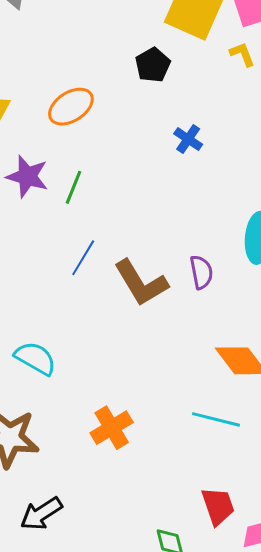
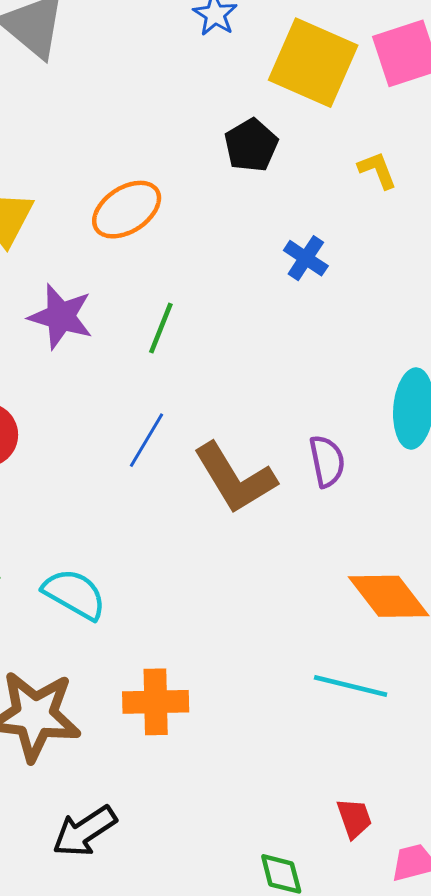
yellow L-shape: (242, 54) -> (377, 170), moved
green line: (73, 187) -> (161, 328), moved
orange cross: (112, 428) -> (156, 702), moved, turned 30
red trapezoid: (218, 506) -> (354, 818), size x0.7

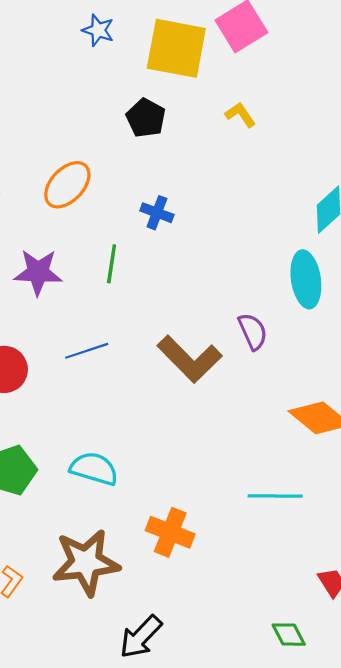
blue cross: (306, 258) -> (157, 213), moved
blue line: (147, 440) -> (87, 351), moved, turned 54
cyan line: (351, 686) -> (275, 496), moved
orange cross: (156, 702) -> (170, 532), turned 36

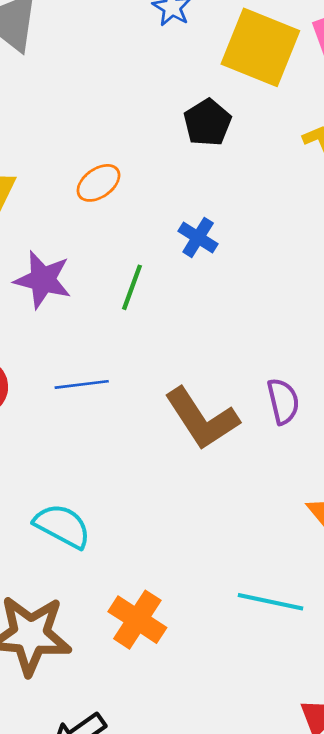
orange ellipse: (67, 185) -> (98, 183), size x0.7

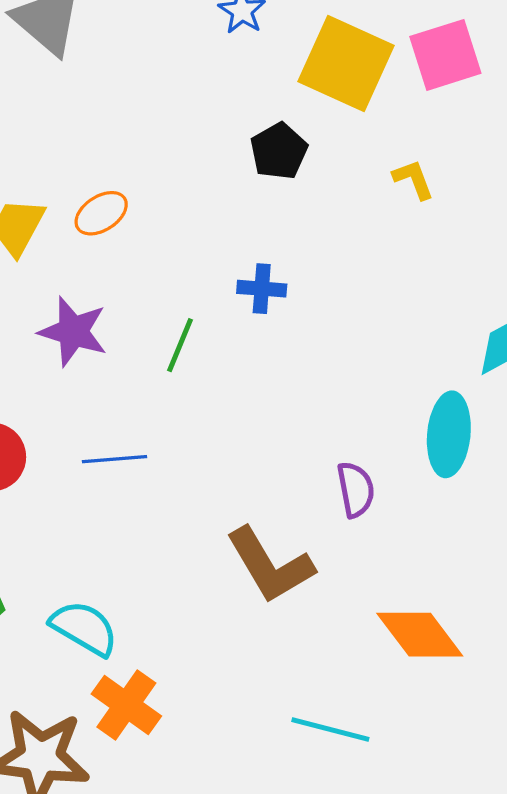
orange ellipse: (98, 183) -> (101, 213), moved
blue cross: (198, 238) -> (262, 289), turned -30
brown L-shape: (202, 419) -> (270, 565), moved
orange cross: (137, 620) -> (126, 705), moved

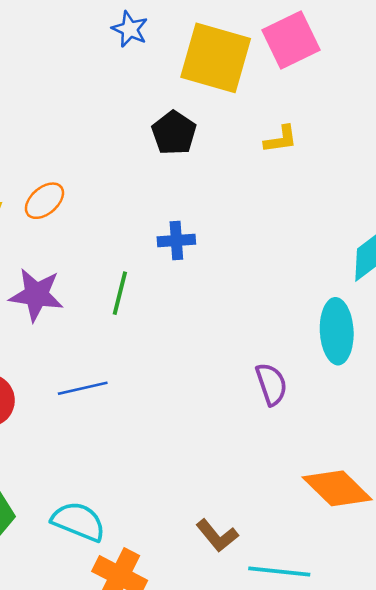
yellow L-shape: (413, 179) -> (281, 139), turned 111
brown L-shape: (270, 565) -> (217, 536), moved, size x0.6

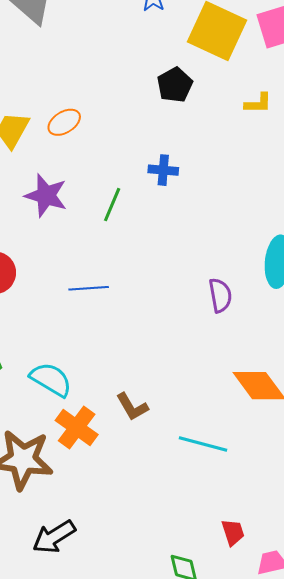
blue line: (83, 388) -> (89, 288), moved
brown L-shape: (217, 536) -> (132, 407), moved

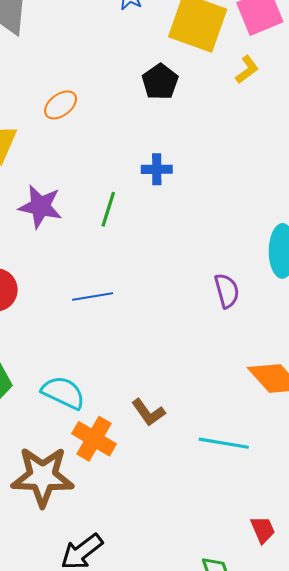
yellow L-shape: (258, 103) -> (247, 70), moved, turned -32
orange ellipse: (64, 122) -> (61, 105), moved

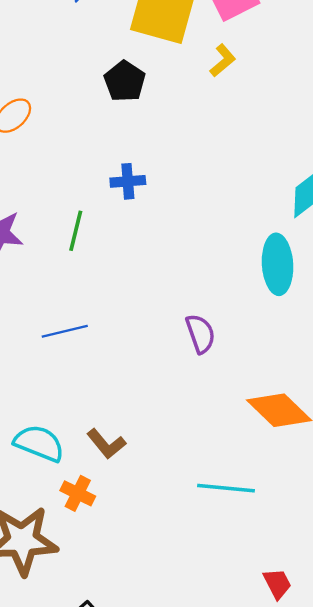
purple semicircle: (227, 291) -> (200, 334), moved
brown L-shape: (148, 412) -> (106, 444), moved
orange cross: (94, 439) -> (78, 493), size x0.7

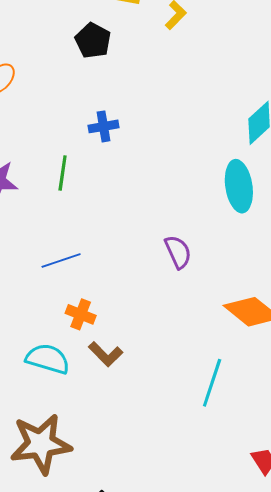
cyan line: (226, 488) -> (212, 383), turned -72
orange cross: (78, 493) -> (81, 314), moved

